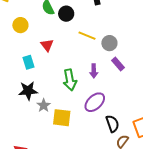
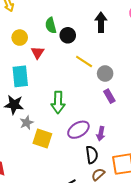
red triangle: (47, 45) -> (37, 53), moved
cyan rectangle: (29, 62) -> (20, 76), size x1.5
purple arrow: (94, 71) -> (101, 134), moved

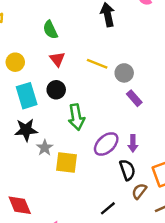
black circle: (68, 35) -> (56, 90), moved
yellow circle: (20, 38) -> (15, 62), moved
red triangle: (37, 53) -> (57, 59), moved

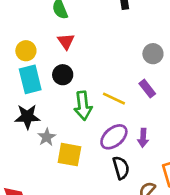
yellow circle: (15, 62) -> (26, 51), moved
yellow line: (97, 64) -> (114, 99), moved
gray circle: (124, 73) -> (153, 54), moved
black semicircle: (127, 170) -> (121, 168), moved

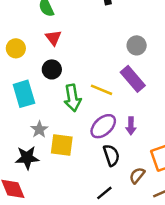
cyan rectangle: (30, 79) -> (24, 94), moved
purple rectangle: (147, 89) -> (133, 79), size x1.5
black star: (27, 117) -> (27, 158), moved

